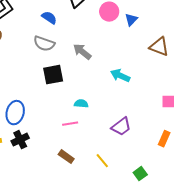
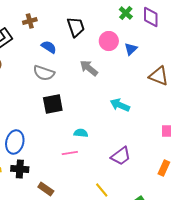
gray arrow: (82, 52) -> (89, 68), moved
black cross: (20, 140) -> (20, 169), turned 30
brown rectangle: (66, 157) -> (46, 189), moved

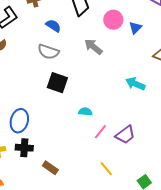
black square: (53, 104) -> (57, 83), turned 30
cyan arrow: (120, 105) -> (135, 84), moved
pink line: (70, 153) -> (100, 132), moved, turned -42

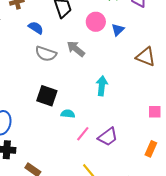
gray semicircle: (48, 52) -> (46, 54), moved
black square: (57, 83) -> (47, 96), moved
cyan arrow: (135, 84) -> (102, 86), moved, turned 72

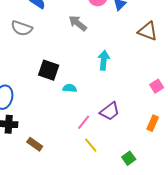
gray semicircle: (46, 54) -> (22, 28), moved
pink square: (155, 112) -> (157, 86), turned -32
pink line: (83, 134) -> (84, 122), moved

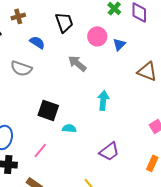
pink line: (84, 122) -> (40, 150), moved

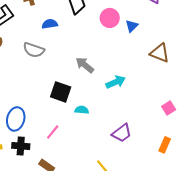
blue semicircle: (37, 42) -> (50, 24), turned -42
gray arrow: (77, 63) -> (85, 65), moved
cyan arrow: (103, 100) -> (116, 82), turned 60

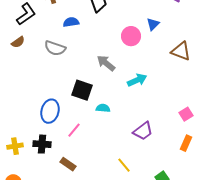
pink circle: (110, 18) -> (131, 36), moved
pink square: (169, 108) -> (186, 114), moved
blue ellipse: (16, 119) -> (50, 111), moved

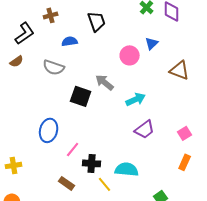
black square: (82, 90) -> (81, 96), moved
cyan semicircle: (103, 108) -> (127, 169), moved, size x1.6
purple trapezoid: (143, 131) -> (145, 129), moved
black cross: (42, 144) -> (92, 163), moved
yellow line: (124, 165) -> (105, 184), moved

